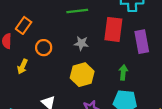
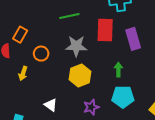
gray star: (81, 43) -> (76, 46), size x1.5

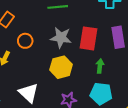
red rectangle: (105, 30) -> (89, 38), moved
white triangle: (51, 105) -> (29, 93), size x1.5

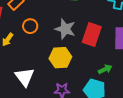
green arrow: (100, 66) -> (105, 69), moved, turned 48

